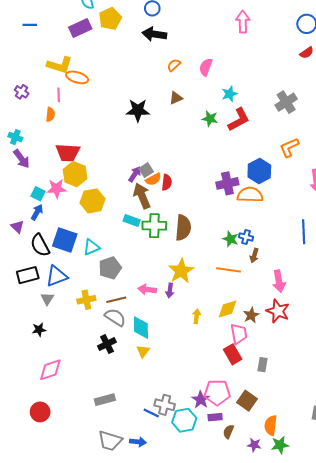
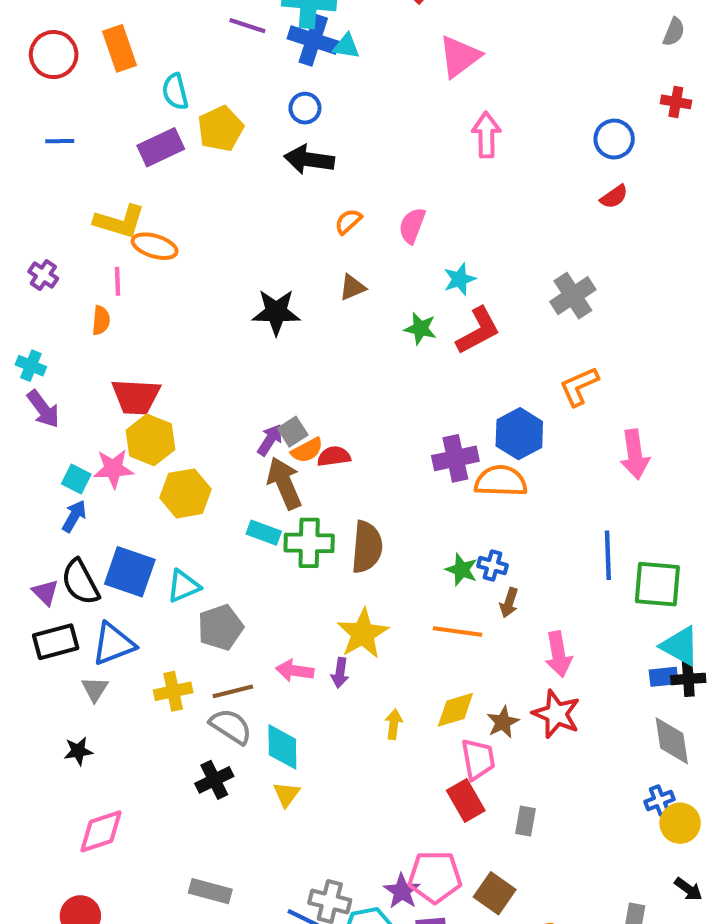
red semicircle: (167, 182) -> (334, 456), turned -105
purple triangle: (17, 227) -> (45, 592), moved
gray rectangle: (105, 400) -> (210, 891), turned 30

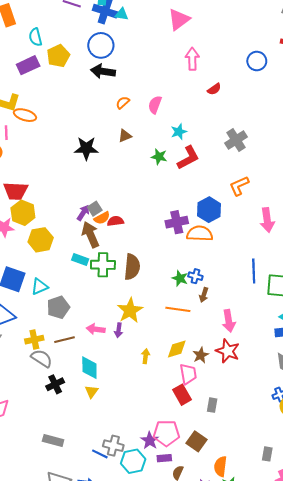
blue circle: (305, 108) -> (101, 45), size x1.6
red semicircle: (614, 197) -> (214, 89), moved
gray semicircle: (231, 726) -> (42, 358), moved

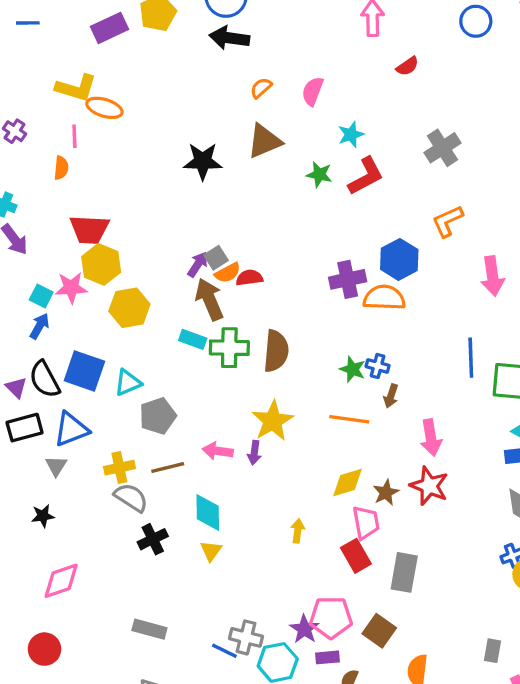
brown triangle: (125, 136) -> (264, 141), size x1.6
yellow arrow: (146, 356) -> (298, 531), moved
gray rectangle: (212, 405) -> (404, 572), size x1.6

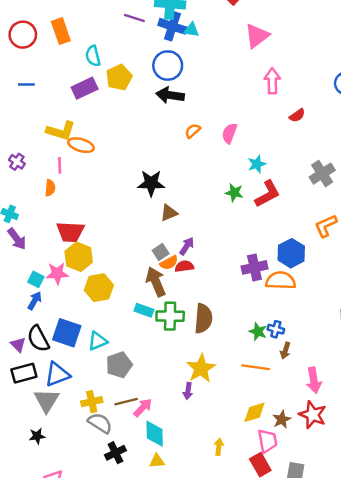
brown triangle: (264, 141) -> (169, 213), moved, size x0.7
purple arrow: (198, 264) -> (187, 246), moved
pink arrow: (218, 451) -> (143, 408), moved, turned 126
gray triangle: (56, 466) -> (47, 400), size x1.6
yellow triangle: (211, 551) -> (157, 461), turned 49

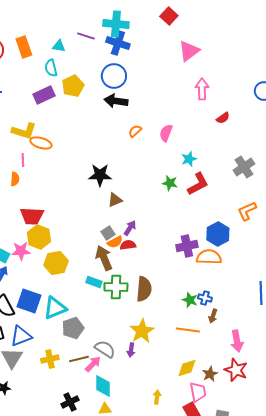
cyan triangle: (191, 30) -> (59, 46), moved
cyan triangle: (98, 341) -> (55, 308), size x1.4
gray semicircle: (100, 423) -> (105, 349), moved

